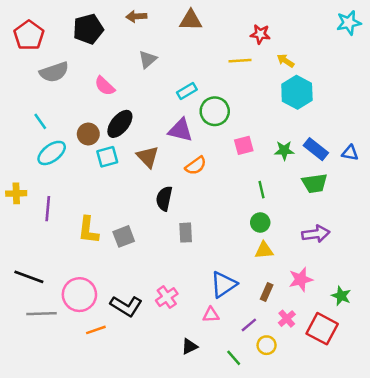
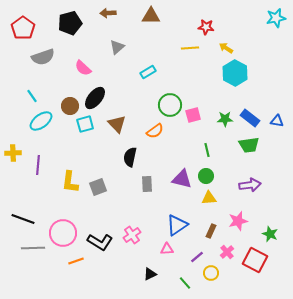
green circle: (215, 111) -> (170, 105), moved
purple triangle: (181, 130) -> (182, 179), moved

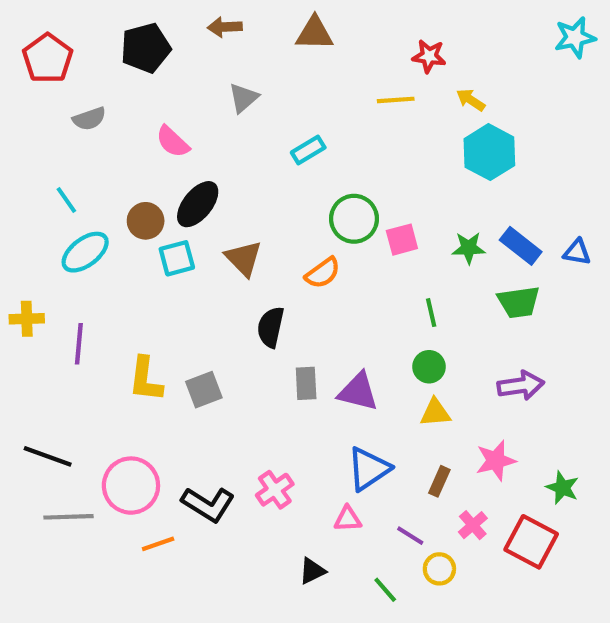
gray semicircle: (43, 57) -> (89, 119), size x0.7
purple triangle: (182, 179) -> (358, 392), moved
purple line: (197, 257) -> (410, 536), turned 72

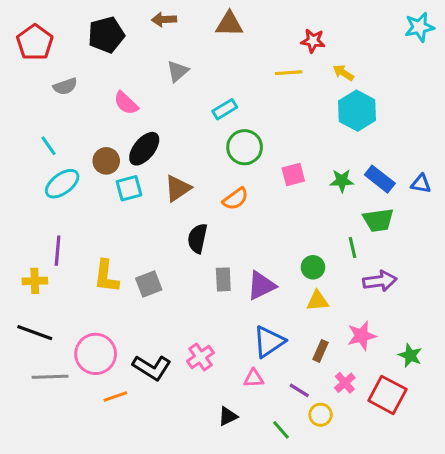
green circle: (354, 219) -> (245, 147), moved
brown triangle: (244, 258) -> (178, 188), turned 40
green line: (431, 313) -> (352, 248), moved
yellow cross: (27, 319) -> (35, 281), moved
purple triangle: (358, 392) -> (261, 286), turned -40

